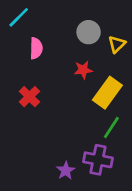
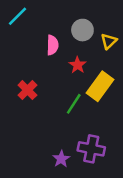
pink semicircle: (36, 48) -> (52, 45), moved
red star: (83, 70) -> (77, 65), turned -30
green line: (111, 128) -> (74, 104), moved

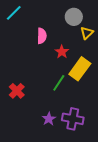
gray circle: (82, 30) -> (74, 17), moved
red cross: (27, 90) -> (17, 91), moved
purple star: (61, 159) -> (49, 119), moved

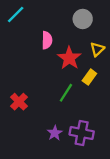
yellow triangle: (87, 33) -> (97, 49), moved
red star: (62, 52) -> (69, 58), size x1.5
yellow rectangle: (80, 69) -> (89, 77), size x0.6

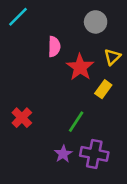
green line: (66, 93) -> (76, 122), moved

